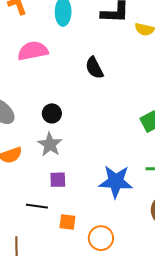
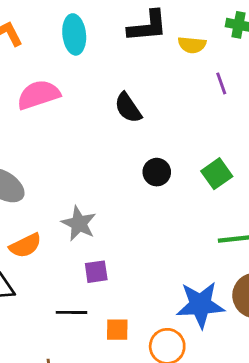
black circle: (52, 113) -> (157, 172), moved
blue star: (116, 182) -> (200, 305), moved

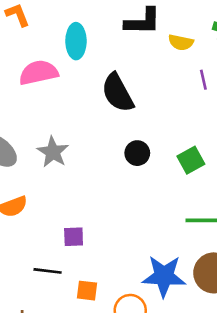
cyan ellipse: (74, 34) -> (76, 41), moved
black semicircle: (128, 108) -> (118, 93), size x1.4
gray star: (79, 223) -> (53, 152), moved

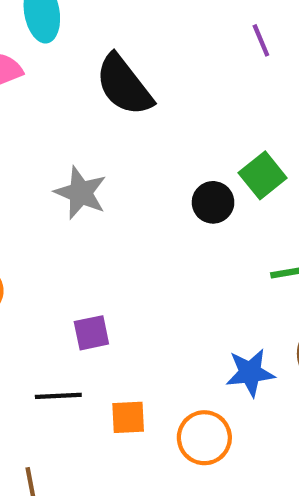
gray star: (53, 152) -> (81, 193), moved
black circle: (137, 153) -> (213, 202), moved
blue star: (164, 276) -> (250, 373), size x0.7

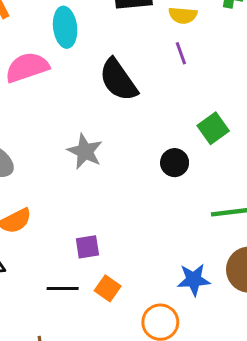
purple line: (261, 40) -> (181, 53), moved
green square: (263, 175) -> (213, 128), moved
orange square: (128, 417) -> (108, 288), moved, turned 35

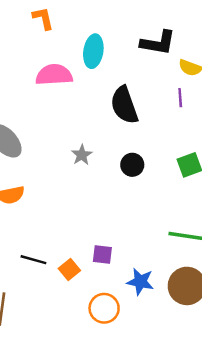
gray star: (85, 151) -> (82, 155), size x0.7
black circle: (175, 163) -> (132, 165), moved
purple square: (87, 247) -> (102, 254), moved

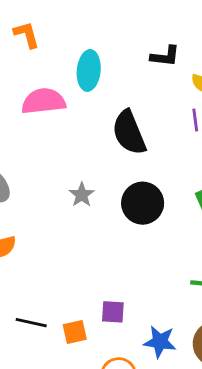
black L-shape: (158, 43) -> (165, 56), size x0.7
black circle: (132, 165) -> (143, 203), size x1.5
orange square: (69, 270) -> (75, 332), turned 30

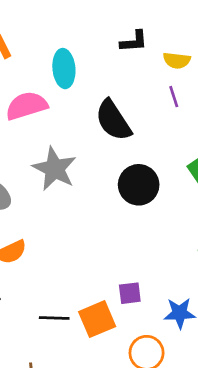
gray star: (82, 195) -> (55, 169), moved, size x1.8
orange square: (75, 332) -> (97, 319), size x1.5

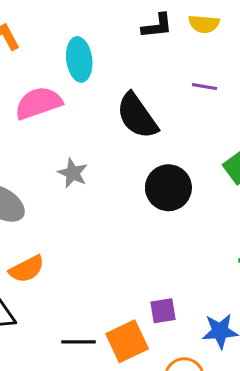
yellow semicircle: (177, 60) -> (204, 24), moved
purple line: (174, 97) -> (204, 87), turned -60
gray star: (55, 169) -> (73, 173), size x0.6

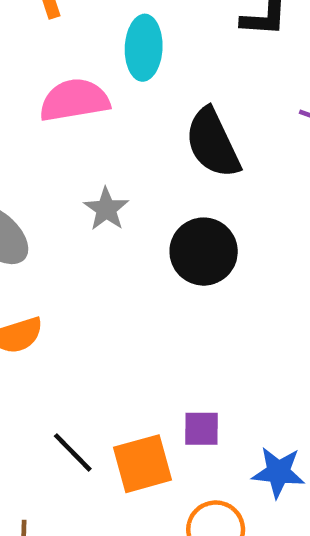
black circle: (168, 188) -> (204, 252), moved
black line: (79, 342) -> (73, 452), turned 36

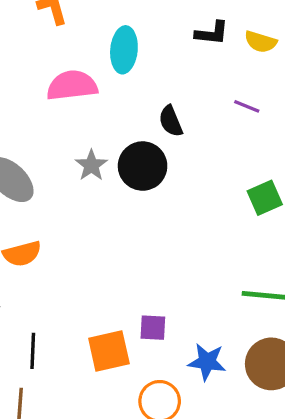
black semicircle: (213, 143) -> (171, 121), size x0.6
black circle: (204, 252) -> (143, 166), moved
black line: (73, 452) -> (33, 351), moved, turned 44

